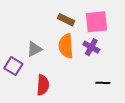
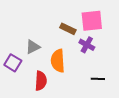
brown rectangle: (66, 20) -> (68, 29), moved
orange semicircle: (66, 46) -> (58, 61), moved

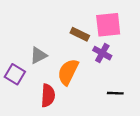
orange semicircle: (58, 61) -> (68, 72), turned 30

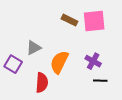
brown rectangle: (80, 34) -> (70, 20), moved
purple cross: (102, 53) -> (93, 61), moved

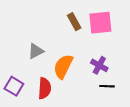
brown rectangle: (70, 20) -> (74, 22), turned 35
purple square: (13, 64) -> (14, 86), moved

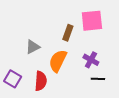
brown rectangle: (74, 22) -> (68, 33), moved, turned 49

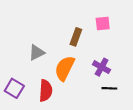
pink square: (92, 21) -> (103, 23), size x0.6

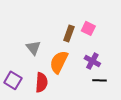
pink square: (103, 23) -> (88, 28), moved, turned 32
gray triangle: (37, 53) -> (33, 48), turned -42

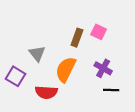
purple square: (13, 80) -> (15, 76), moved
red semicircle: (41, 82) -> (46, 92), turned 90

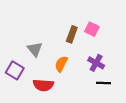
orange semicircle: (66, 69) -> (61, 64), size x0.7

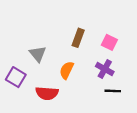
pink square: (92, 29) -> (109, 42), moved

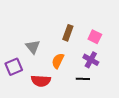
purple square: (16, 77) -> (14, 67), turned 36
black line: (113, 91) -> (83, 79), moved

